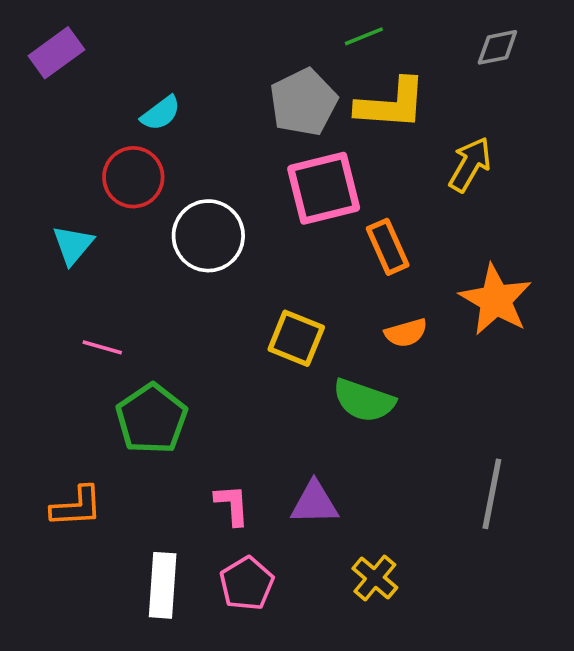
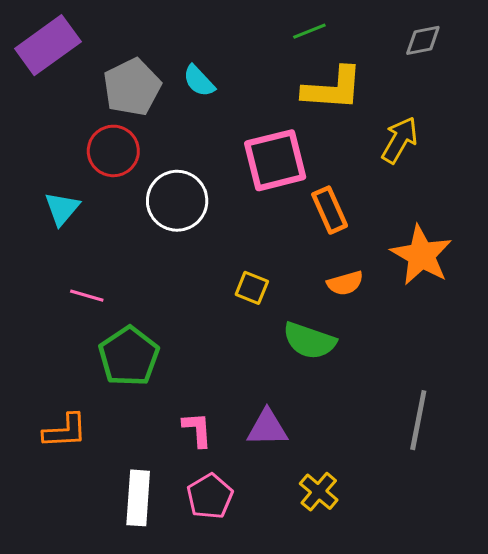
purple rectangle: (56, 53) -> (48, 45), size x1.4
gray pentagon: (303, 102) -> (132, 87), moved
cyan semicircle: (161, 113) -> (199, 81), moved, turned 84
yellow square: (296, 338) -> (252, 288), size x0.7

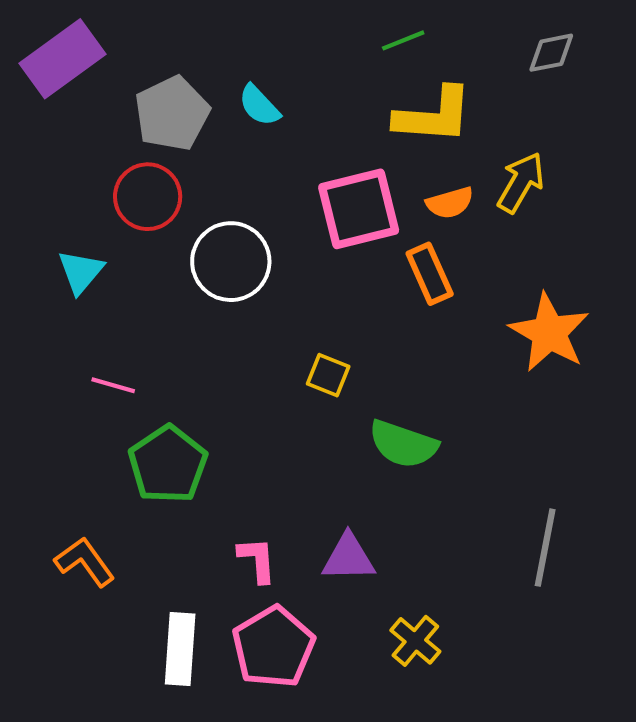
orange semicircle: (345, 283) -> (450, 203), moved
orange L-shape: (65, 431) -> (85, 562), turned -123
pink pentagon: (210, 496) -> (273, 647), size x1.4

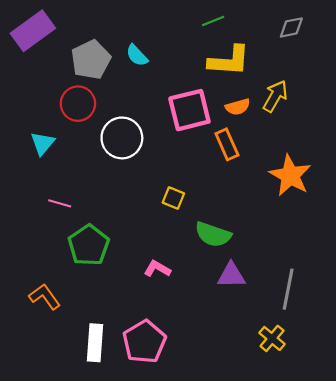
purple triangle: (348, 558) -> (231, 275), moved
pink L-shape: (257, 560) -> (157, 269), moved, turned -56
yellow cross: (415, 641) -> (272, 338), moved

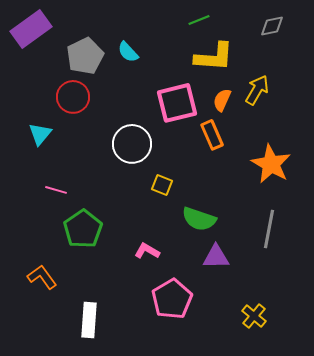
orange semicircle: (238, 107) -> (222, 100), turned 130
white circle: (122, 138) -> (132, 144), moved
gray line: (288, 289) -> (269, 229), moved
pink pentagon: (144, 342) -> (172, 299), moved

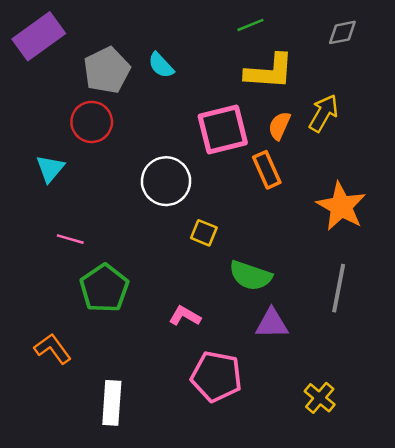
pink pentagon: (172, 299) -> (216, 376), turned -30

